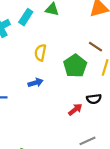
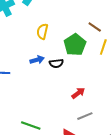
black semicircle: (94, 99) -> (56, 63), moved
red arrow: (75, 109) -> (78, 93), moved

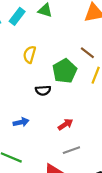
blue arrow: (37, 60) -> (21, 122), moved

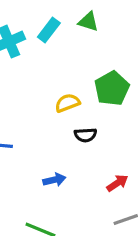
yellow semicircle: (30, 55) -> (67, 103), moved, turned 54
green pentagon: (65, 71) -> (112, 88), moved

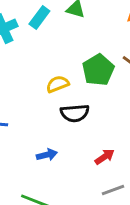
black semicircle: (85, 135) -> (75, 113), size x1.4

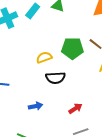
green pentagon: (98, 70) -> (72, 48), turned 30

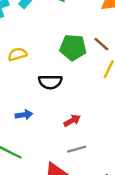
yellow semicircle: (44, 57) -> (17, 54), moved

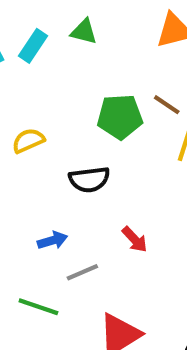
red arrow: (72, 121) -> (135, 239), turned 84
gray line: (77, 149) -> (82, 272), moved

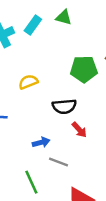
red arrow: (135, 239) -> (79, 130), moved
gray line: (82, 272) -> (58, 162), turned 42
green line: (38, 307) -> (31, 182), turned 45

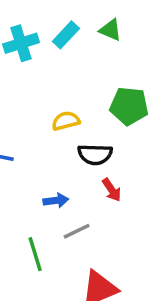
yellow semicircle: (28, 82) -> (66, 121), moved
gray line: (58, 162) -> (77, 231), turned -54

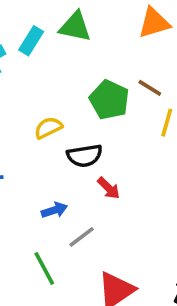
green triangle: (110, 30) -> (75, 27), size x1.4
green pentagon: (129, 106) -> (109, 100), turned 30

